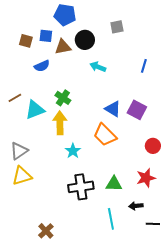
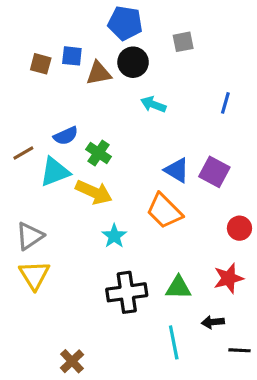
blue pentagon: (65, 15) -> (125, 23), moved
blue semicircle: (42, 66) -> (66, 136), moved
yellow arrow: (60, 123) -> (94, 192), turned 115
yellow triangle: (22, 176) -> (34, 275), turned -45

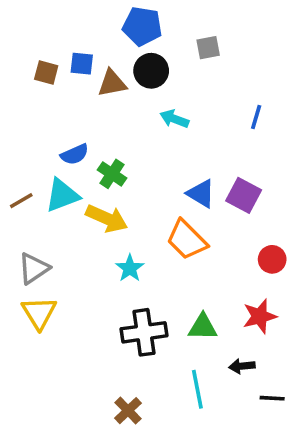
brown line: (23, 153) -> (21, 201), moved
brown cross: (72, 361) -> (128, 411), moved

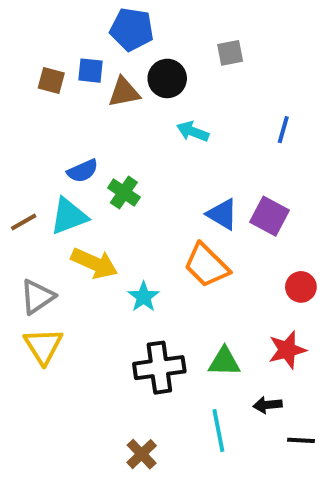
blue pentagon: (142, 26) -> (132, 29), moved
yellow arrow: (107, 218) -> (94, 263), moved

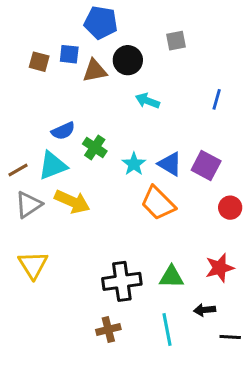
red circle: (301, 287) -> (230, 208), moved
gray triangle: (37, 297) -> (29, 205), moved
cyan star: (144, 297) -> (134, 164), moved
brown cross: (142, 454) -> (108, 330), moved, turned 30

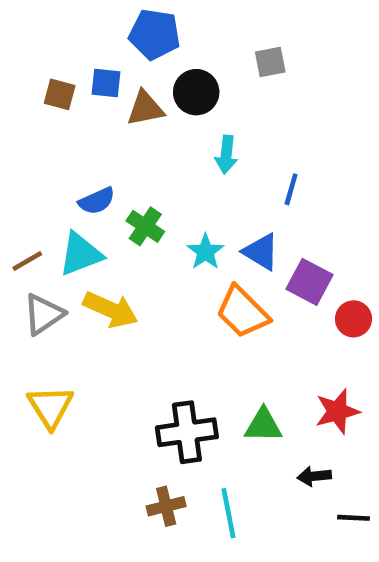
blue line: (217, 99) -> (291, 189), moved
cyan arrow: (147, 101) -> (226, 155), turned -105
purple square: (206, 166) -> (310, 282), moved
cyan line: (167, 330) -> (229, 513), moved

